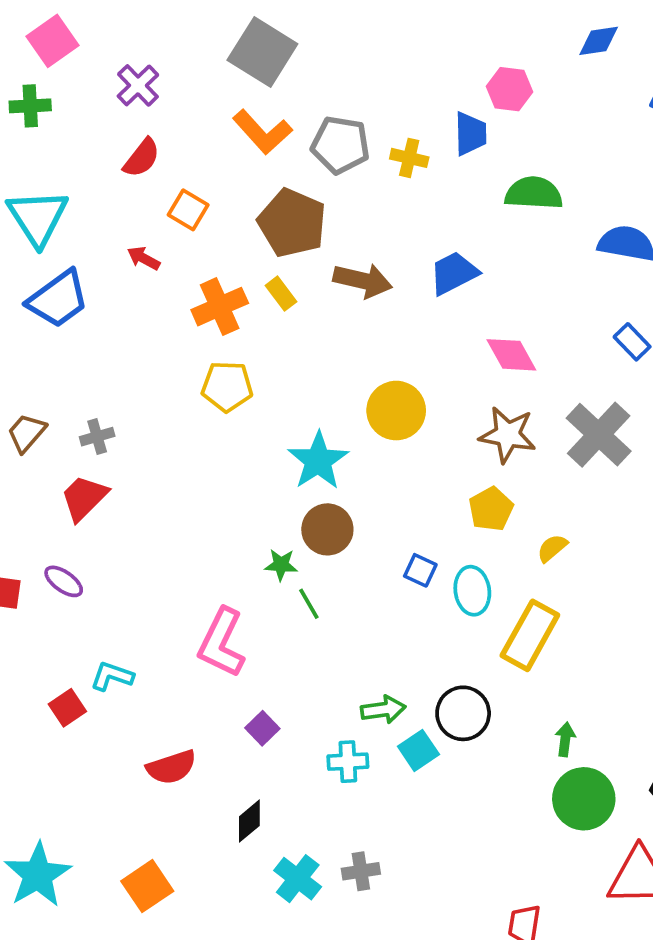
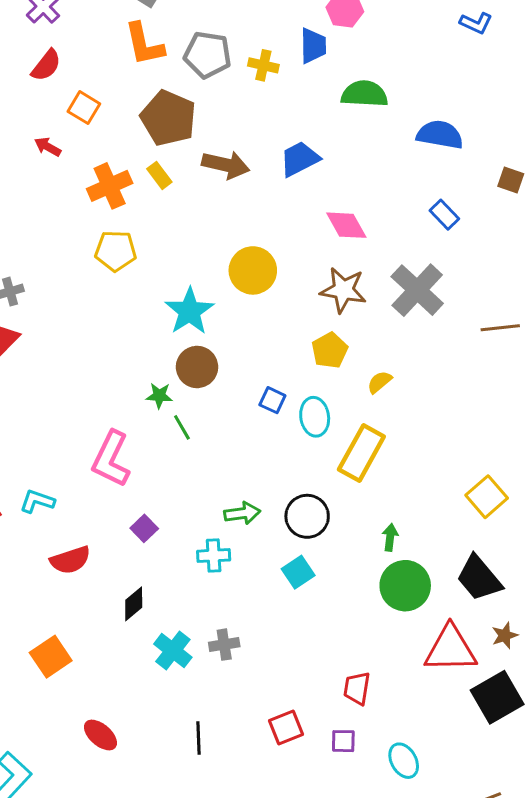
orange L-shape: (262, 132) -> (144, 44), turned 30
cyan L-shape: (112, 676) -> (37, 501), moved
cyan square: (418, 750) -> (298, 572), moved

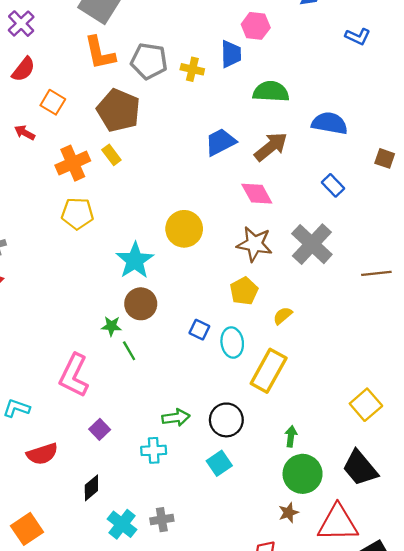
brown arrow: (226, 165) -> (271, 147), moved, turned -52
brown star: (505, 635) -> (288, 513), moved

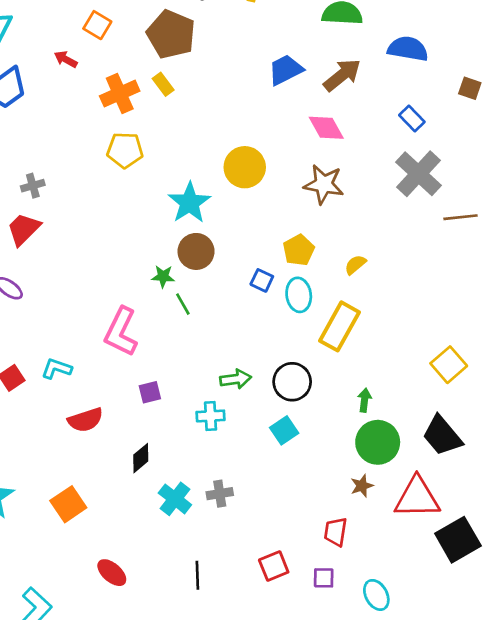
gray cross: (312, 244) -> (418, 174), moved
yellow pentagon: (244, 291) -> (299, 250), moved
purple square: (100, 429) -> (150, 392), turned 30

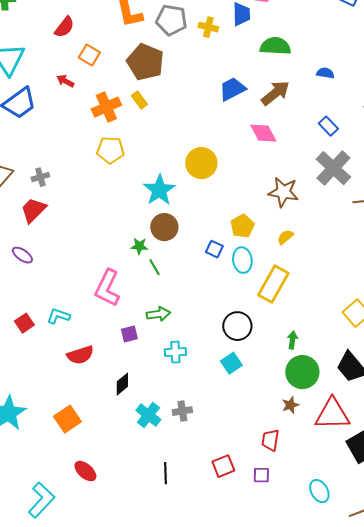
blue semicircle: (408, 49) -> (325, 73), size x0.6
brown star: (324, 184) -> (283, 192), moved
green arrow: (236, 379) -> (158, 314), moved
red ellipse: (112, 573) -> (85, 471), moved
cyan ellipse: (376, 595) -> (319, 491), moved

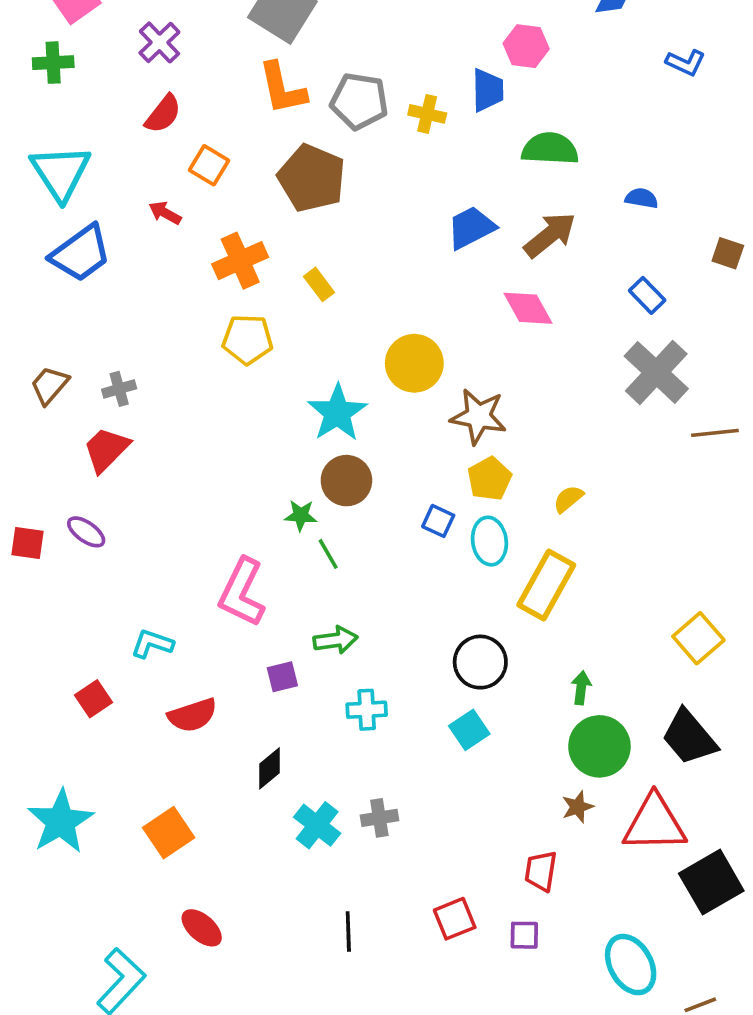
yellow rectangle: (139, 100) -> (319, 284), moved
brown star: (283, 192) -> (478, 416), moved
red square: (24, 323) -> (93, 699), moved
cyan ellipse: (319, 491) -> (631, 965), size x1.4

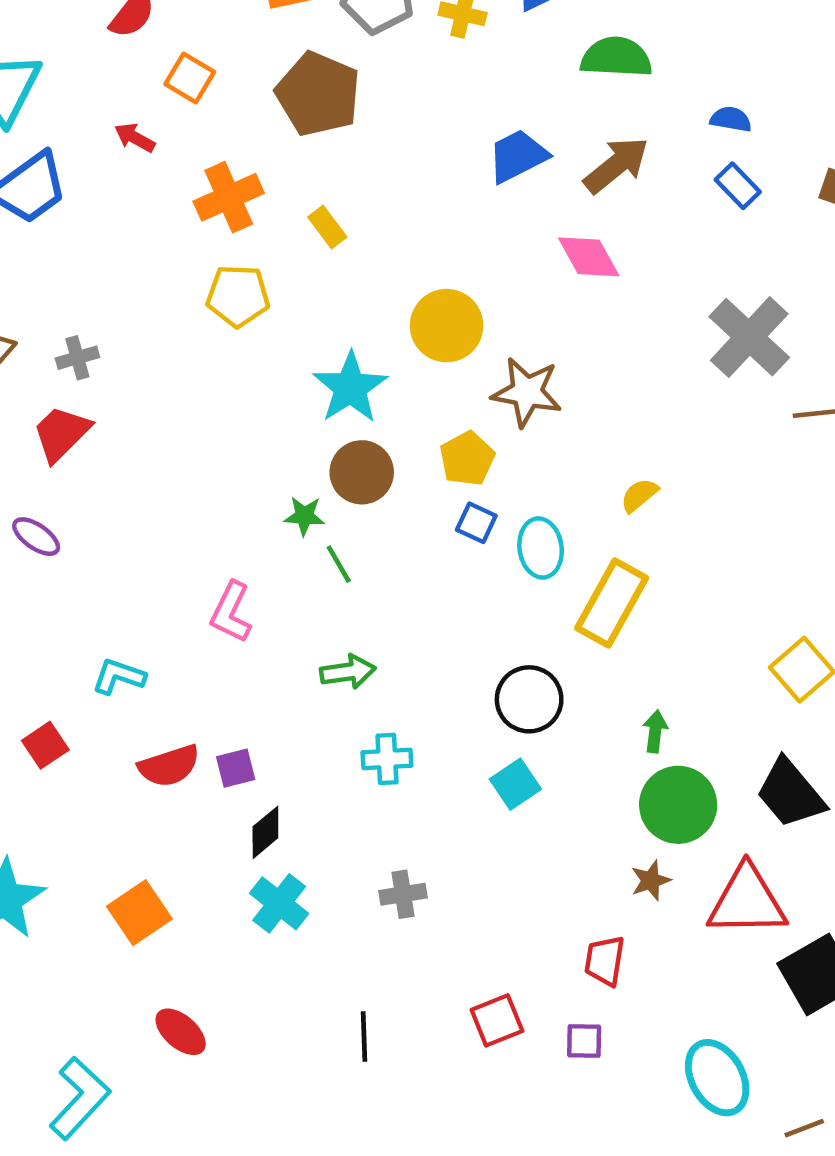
blue rectangle: (647, 295) -> (738, 186), moved
yellow pentagon: (489, 479) -> (467, 459), moved
pink L-shape: (242, 592) -> (231, 612), size x0.7
purple square: (282, 677) -> (236, 768), moved
cyan cross: (317, 825) -> (279, 903), moved

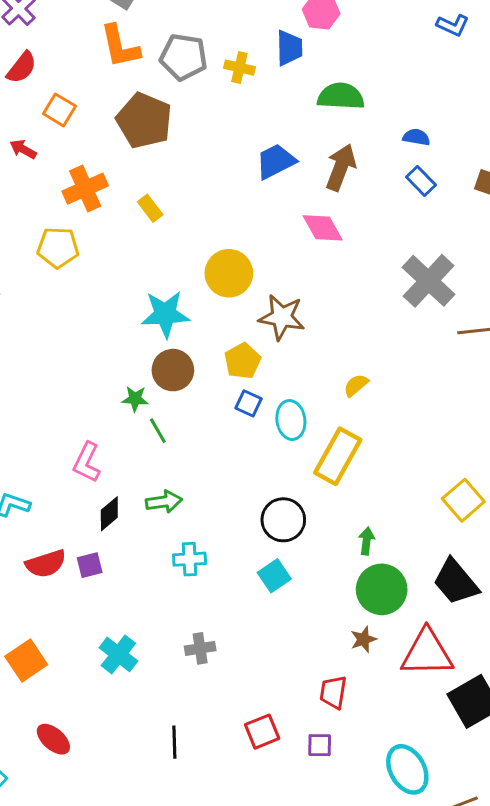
brown arrow: (616, 165) -> (341, 167), turned -30
yellow pentagon: (238, 296) -> (58, 248), moved
cyan star: (350, 388) -> (165, 314), turned 30
black diamond: (265, 832) -> (109, 514), moved

